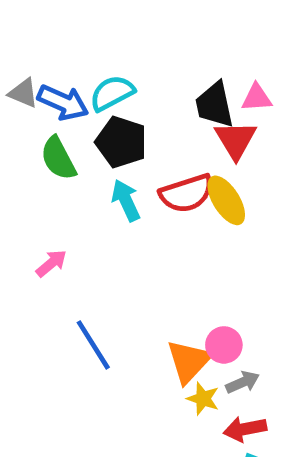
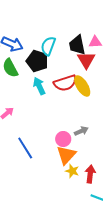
cyan semicircle: (112, 93) -> (48, 46), moved, turned -42
pink circle: (224, 345) -> (63, 139), moved
gray arrow: (243, 382) -> (81, 131), moved
red arrow: (245, 429) -> (90, 174), moved, turned 108

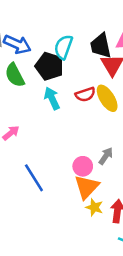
red semicircle: (65, 83) -> (85, 94), size x0.7
gray arrow: (81, 131) -> (106, 156), turned -32

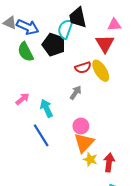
black trapezoid: (101, 46) -> (78, 17), moved
cyan arrow: (52, 98) -> (46, 108), moved
gray arrow: (106, 156) -> (76, 93), moved

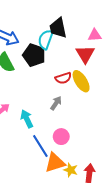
blue line: (41, 135) -> (40, 146), moved
orange triangle: (84, 143) -> (55, 163), moved, turned 30

